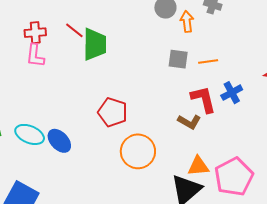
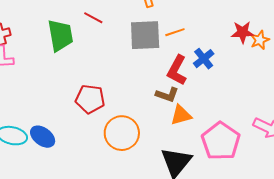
red line: (74, 30) -> (93, 18), moved
gray square: (178, 59) -> (145, 35), size x1.6
red L-shape: (203, 99) -> (177, 70), turned -128
orange triangle: (198, 166) -> (181, 115), moved

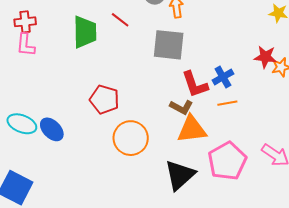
orange line: (175, 32) -> (227, 103), moved
red L-shape: (177, 70) -> (195, 84), turned -56
orange triangle: (181, 115) -> (192, 129), size x1.4

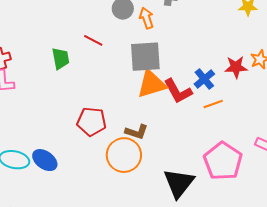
green trapezoid: (85, 32) -> (61, 59), size x0.7
red star: (265, 57) -> (236, 67), moved
brown L-shape: (181, 107) -> (137, 132), moved
orange triangle: (192, 129) -> (152, 84), moved

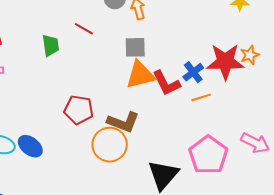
gray square: (145, 57) -> (135, 47), size x0.7
red star: (236, 67) -> (225, 62), size x1.6
brown L-shape: (137, 132) -> (123, 122), size x1.4

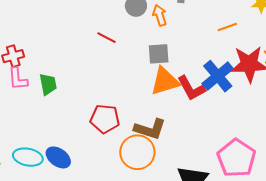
green trapezoid: (51, 45) -> (48, 84), moved
blue cross: (193, 72) -> (218, 76), size x1.5
orange line: (201, 97) -> (227, 27), moved

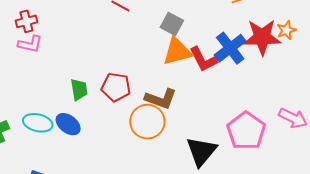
gray square: (159, 54) -> (172, 24), turned 30
pink L-shape: (18, 79) -> (30, 44), turned -75
green trapezoid: (48, 84) -> (79, 90), moved

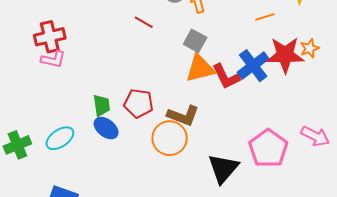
red cross: (26, 21) -> (50, 37), size x1.4
cyan ellipse: (38, 123) -> (60, 138), turned -48
blue ellipse: (68, 124) -> (106, 128), moved

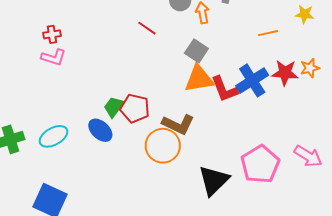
red cross: (50, 37) -> (52, 34), size x0.6
red star: (285, 55) -> (285, 73), size x0.7
green trapezoid: (102, 105) -> (114, 107), moved, turned -140

